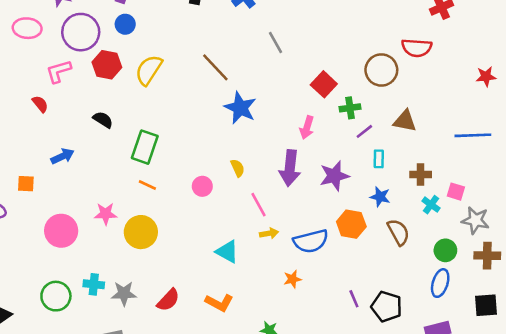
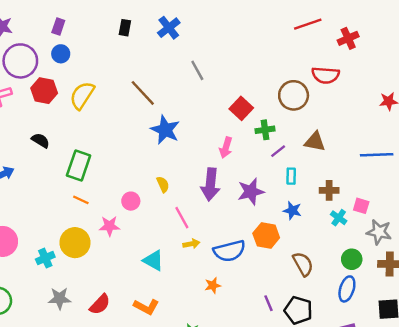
pink star: (106, 214) -> (109, 226), moved
brown semicircle: (398, 232) -> (303, 264), moved
cyan cross: (94, 284) -> (45, 258), moved, turned -30

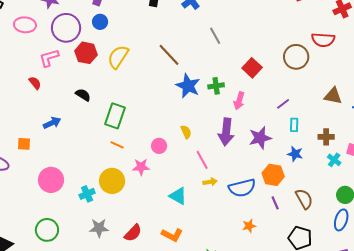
green cross: (265, 130) -> (216, 86), moved
brown triangle: (315, 142) -> (333, 96), moved
orange star: (213, 285) -> (249, 226), moved
purple line: (269, 303) -> (275, 203), moved

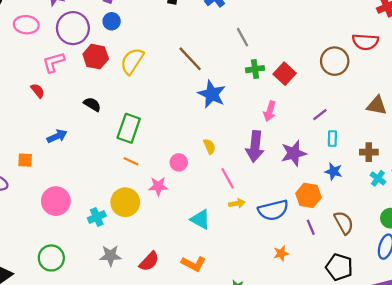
green cross: (216, 86) -> (255, 69), moved

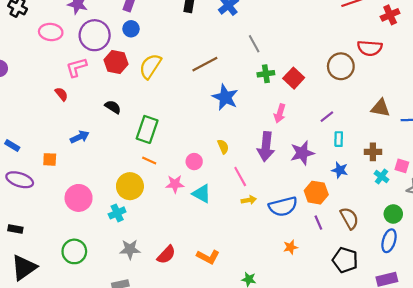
brown line: (190, 59) -> (205, 64), turned -75
yellow circle: (125, 202) -> (130, 186), moved
cyan triangle: (200, 219) -> (202, 194), moved

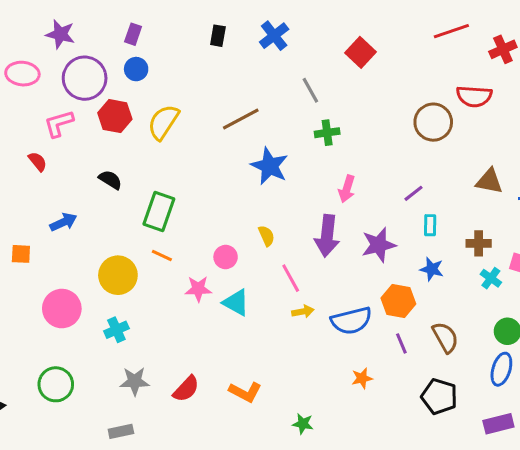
red square: (294, 78) -> (360, 52), moved
yellow circle: (130, 186) -> (118, 275), moved

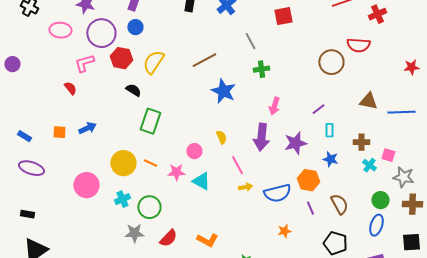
red square: (360, 52) -> (283, 16), turned 36
black semicircle: (110, 180) -> (133, 90), moved
orange square: (21, 254) -> (59, 132), moved
orange line: (162, 255) -> (150, 163), moved
green circle: (56, 384) -> (149, 207), moved

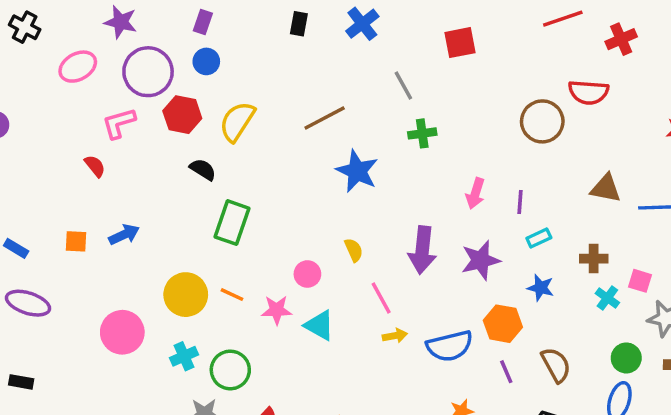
pink ellipse: (60, 30) -> (78, 67), turned -35
pink arrow: (274, 106) -> (475, 193), moved
purple line: (318, 109) -> (520, 202), turned -48
cyan rectangle: (329, 130) -> (539, 238), turned 64

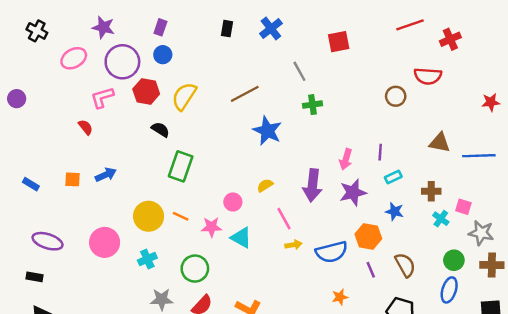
brown circle: (542, 121) -> (396, 96), size x0.7
pink arrow: (475, 193) -> (346, 159), moved
yellow semicircle: (354, 250) -> (265, 185), turned -98
purple ellipse: (28, 303) -> (48, 241), moved
green circle: (230, 370) -> (195, 269), moved

